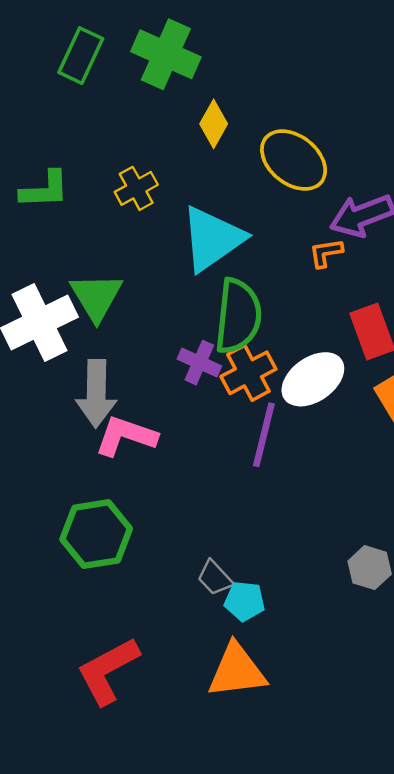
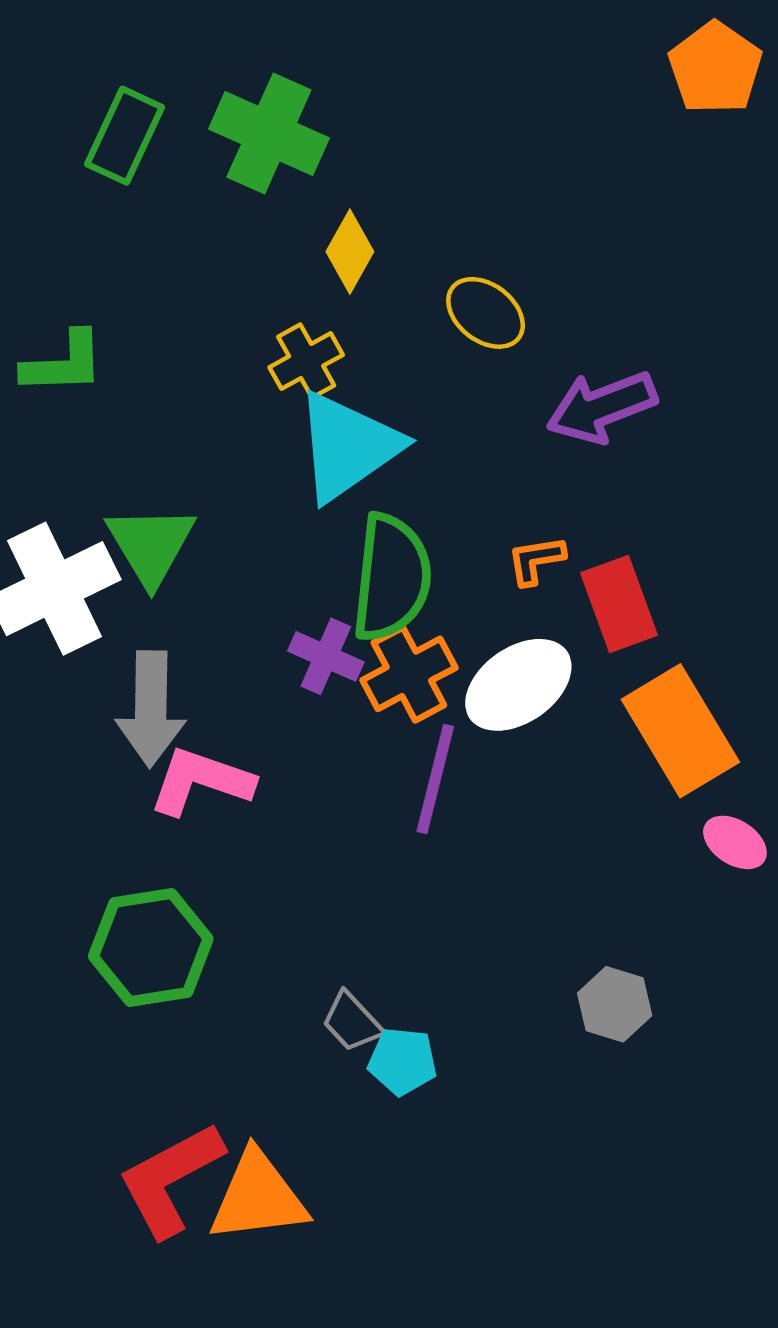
yellow ellipse: (294, 160) -> (486, 313), size x0.7
yellow cross: (136, 188) -> (306, 361), moved
orange L-shape: (326, 253) -> (536, 560), moved
orange triangle: (237, 671) -> (258, 1197), moved

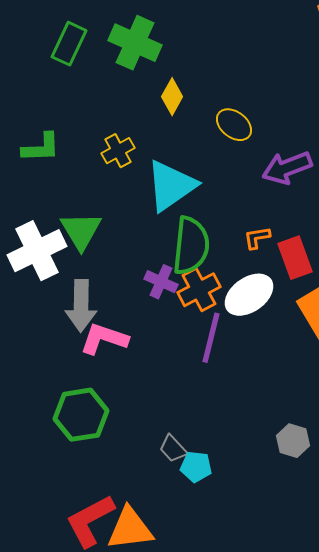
yellow cross: (306, 361) -> (118, 151), moved

